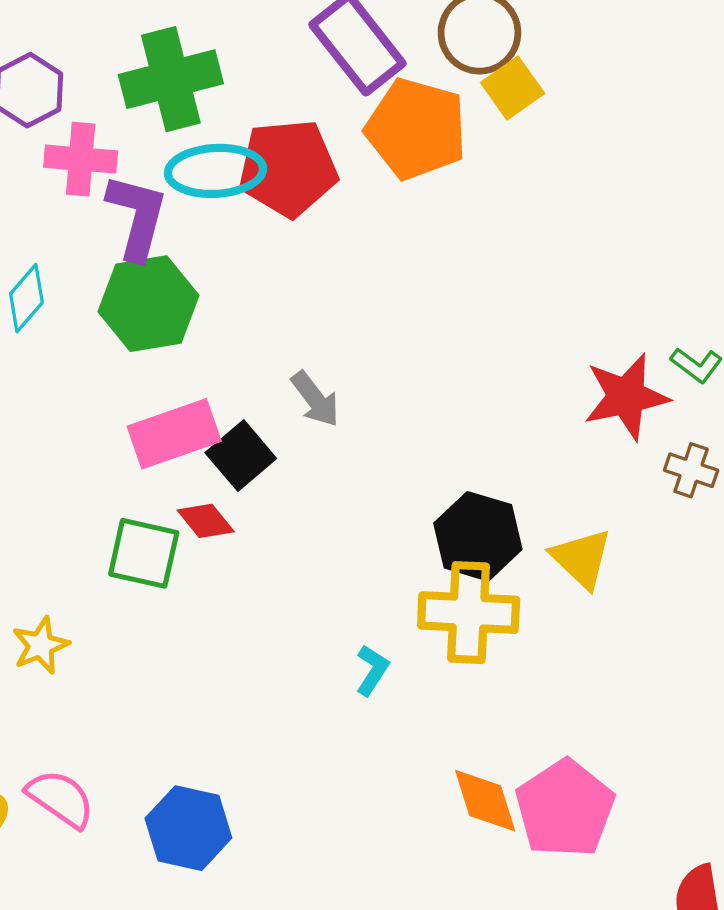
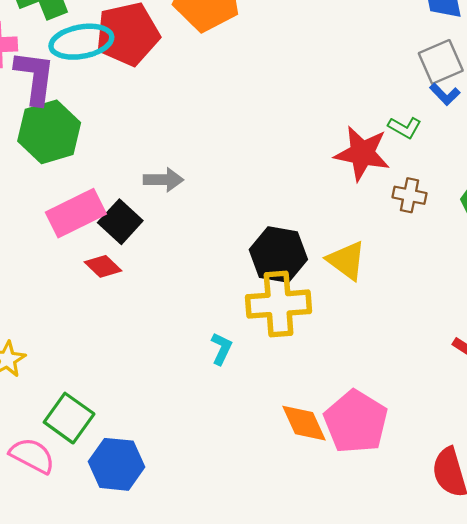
red star: (626, 397) -> (362, 153), turned 30
gray arrow: (315, 399) -> (163, 180), turned -45
green square: (144, 553) -> (69, 418), moved, turned 30

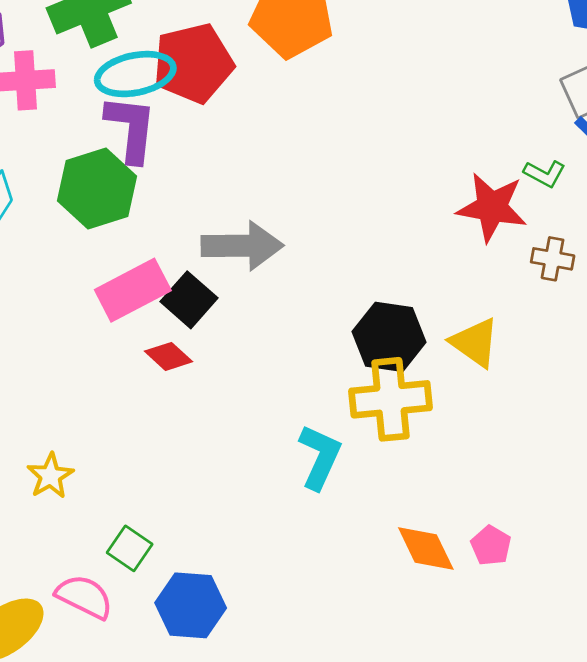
purple L-shape: (35, 77) -> (131, 129), moved
gray arrow: (163, 180) -> (242, 246), size x1.6
cyan L-shape: (221, 349) -> (320, 457), size x1.6
green square: (69, 418) -> (130, 548), size x0.7
pink pentagon: (356, 422) -> (491, 546), size x0.5

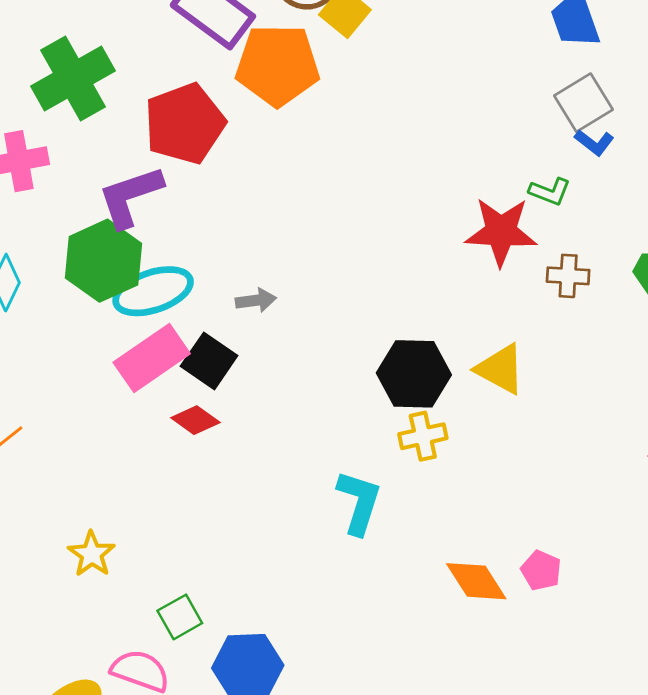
cyan ellipse: (135, 74) -> (153, 291), moved
purple L-shape: (131, 129) -> (130, 197), turned -108
gray arrow: (242, 246) -> (256, 300), size x0.5
yellow cross: (391, 399) -> (423, 436), size x0.6
green square: (130, 548) -> (180, 617), turned 33

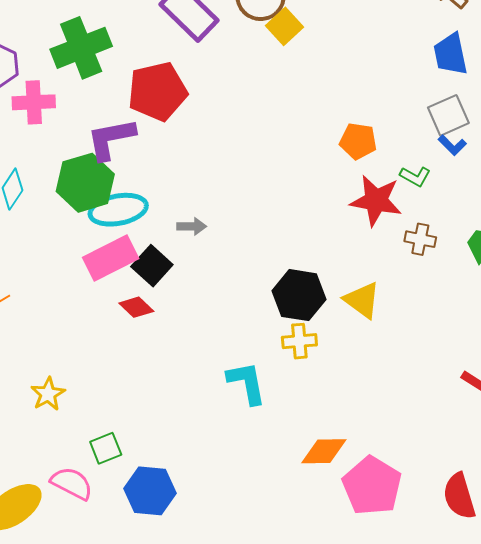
orange pentagon: (278, 65) -> (358, 141), moved, size x0.6
cyan L-shape: (359, 502) -> (247, 383), turned -36
pink pentagon: (541, 570) -> (372, 486), moved, size x2.0
orange diamond: (476, 581) -> (324, 451), turned -66

